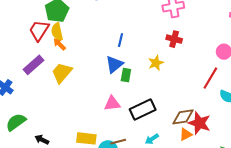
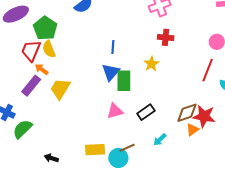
orange arrow: (59, 44) -> (42, 69), moved
green rectangle: (126, 75) -> (124, 81), size x1.5
black rectangle: (143, 110) -> (146, 112), size x0.7
green semicircle: (16, 122) -> (22, 129), moved

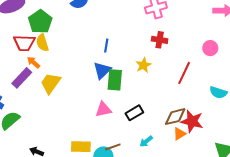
red trapezoid: (31, 51) -> (24, 43), turned -115
red line: (208, 70) -> (184, 73), moved

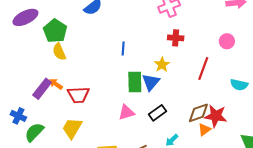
red trapezoid: (24, 43) -> (78, 95), moved
orange arrow: (33, 62) -> (56, 84), moved
blue triangle: (102, 70) -> (151, 82), moved
yellow trapezoid: (51, 83) -> (72, 128), moved

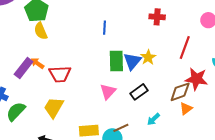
yellow star: (162, 65) -> (148, 57), moved
pink triangle: (126, 112) -> (108, 92), turned -30
red star: (216, 116) -> (196, 79), moved

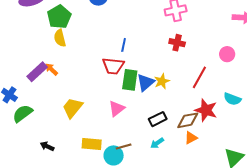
red trapezoid: (60, 74) -> (113, 66), moved
black rectangle: (139, 92) -> (158, 119), moved
yellow trapezoid: (54, 107) -> (72, 108), moved

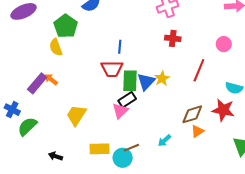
green pentagon: (59, 17) -> (66, 26), moved
red star: (206, 110) -> (223, 110), moved
black rectangle: (158, 119) -> (127, 100), moved

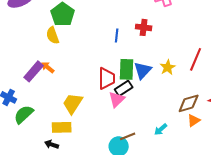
red cross: (173, 38) -> (144, 27), moved
red trapezoid: (112, 69) -> (107, 78), moved, turned -90
yellow star: (162, 78) -> (168, 67), moved
yellow rectangle: (99, 149) -> (62, 127), moved

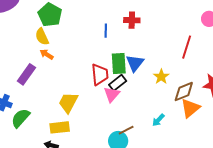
orange arrow: (48, 67) -> (47, 54), moved
yellow star: (168, 67) -> (161, 77), moved
orange triangle: (194, 120) -> (190, 108), size x1.5

